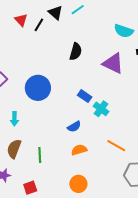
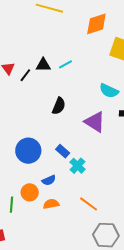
black triangle: (55, 13) -> (43, 65), turned -49
blue circle: (38, 88) -> (28, 151), moved
orange circle: (78, 184) -> (30, 192), moved

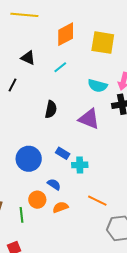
orange diamond: (96, 24) -> (66, 34), moved
cyan line: (66, 64) -> (60, 67), moved
black triangle: (43, 65) -> (28, 58), moved, turned 35
cyan cross: (78, 166) -> (80, 165), turned -35
blue semicircle: (49, 180) -> (54, 184), turned -112

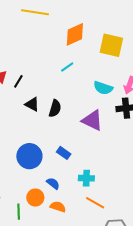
black triangle: (28, 58) -> (32, 104), moved
cyan cross: (80, 165) -> (86, 178), moved
orange semicircle: (60, 207) -> (58, 207), turned 35

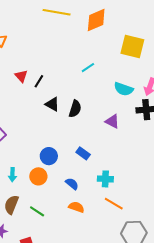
orange diamond: (75, 34) -> (96, 20), moved
purple triangle: (92, 120) -> (112, 121), size x0.7
blue circle: (29, 156) -> (49, 156), size x0.7
orange circle: (35, 198) -> (38, 176), moved
green line: (19, 212) -> (37, 211), turned -56

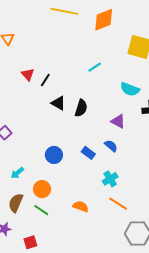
cyan arrow: (12, 175) -> (17, 173), turned 48
orange circle: (38, 176) -> (42, 189), moved
cyan cross: (105, 179) -> (110, 179), turned -35
blue semicircle: (72, 184) -> (111, 146), moved

